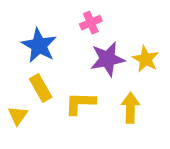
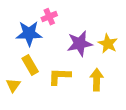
pink cross: (91, 23) -> (49, 17), moved
blue star: (39, 45) -> (29, 33), turned -30

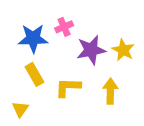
pink cross: (49, 17) -> (64, 27), moved
yellow triangle: (13, 85) -> (20, 109), moved

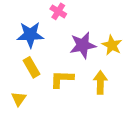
pink cross: (64, 27) -> (58, 11), moved, turned -35

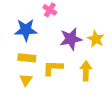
yellow rectangle: (31, 67) -> (27, 58), turned -54
yellow triangle: (19, 99) -> (26, 80), moved

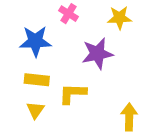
yellow star: (96, 39) -> (119, 18), moved, turned -30
yellow arrow: (86, 71) -> (129, 117), moved

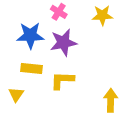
purple star: (97, 54) -> (63, 43), moved
yellow triangle: (35, 110) -> (16, 94), moved

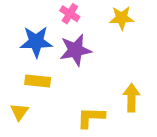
yellow L-shape: (62, 80) -> (91, 117), moved
yellow arrow: (111, 100) -> (131, 98), moved

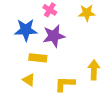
yellow rectangle: (38, 81) -> (38, 58), moved
yellow triangle: (19, 112) -> (29, 80), moved, turned -32

